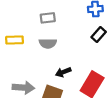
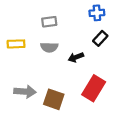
black arrow: (63, 72) -> (76, 57), moved

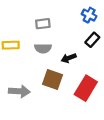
blue cross: (97, 13) -> (89, 15), turned 32
brown square: (54, 99) -> (53, 79), moved

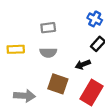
black arrow: (69, 58) -> (83, 64), moved

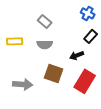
gray rectangle: (48, 28) -> (45, 21), turned 48

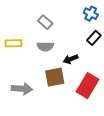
black arrow: (77, 55) -> (71, 59), moved
brown square: (54, 73) -> (55, 77), turned -30

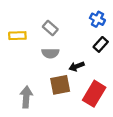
yellow rectangle: (13, 43) -> (17, 36), moved
gray arrow: (22, 89) -> (26, 97), turned -90

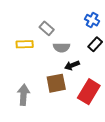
yellow rectangle: (17, 36) -> (25, 44), moved
gray semicircle: (50, 53) -> (61, 47), moved

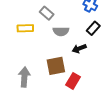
black arrow: (72, 65) -> (79, 49), moved
red rectangle: (89, 92) -> (73, 81), moved, size x0.7

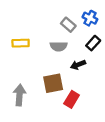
gray rectangle: (47, 13) -> (68, 25), moved

